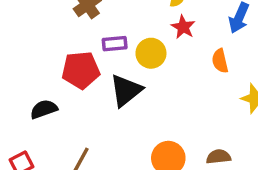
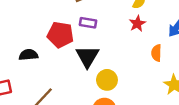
yellow circle: (151, 53) -> (107, 80), moved
black triangle: (126, 90) -> (87, 56), turned -35

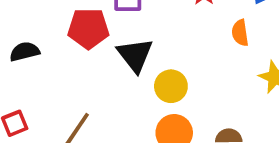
black semicircle: (28, 55) -> (25, 52), moved

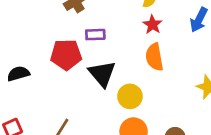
orange semicircle: (240, 33) -> (154, 57), moved, size x1.4

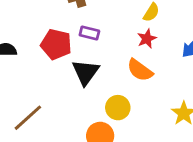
orange semicircle: (154, 57) -> (140, 70), turned -60
yellow circle: (130, 96) -> (118, 108), moved

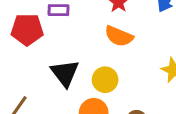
black triangle: (86, 72) -> (65, 73), moved

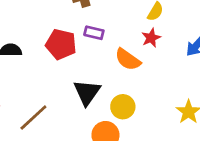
orange semicircle: (119, 36) -> (128, 59), moved

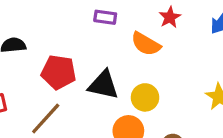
red pentagon: (61, 44) -> (59, 72), moved
black triangle: (87, 92) -> (103, 85), turned -48

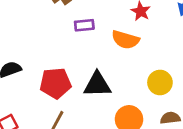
yellow circle: (145, 97) -> (160, 82), moved

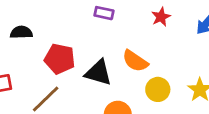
orange semicircle: (125, 40) -> (135, 61), moved

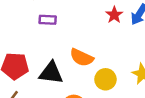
red star: (161, 17) -> (114, 15), moved

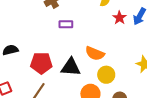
yellow circle: (105, 79) -> (106, 75), moved

